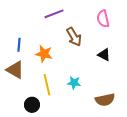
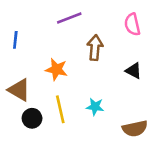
brown arrow: (74, 37) -> (95, 48), turned -144
blue line: (19, 45) -> (15, 40), moved
black circle: (32, 105) -> (32, 118), moved

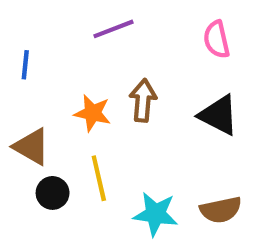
brown arrow: (95, 48) -> (143, 100), moved
black triangle: (134, 71) -> (219, 115), size x1.5
cyan star: (95, 107) -> (156, 214), moved, size x1.5

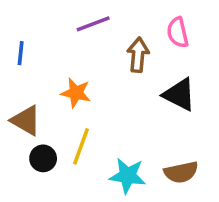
brown arrow: (143, 100) -> (138, 55), moved
yellow line: (99, 178) -> (81, 146), turned 33

